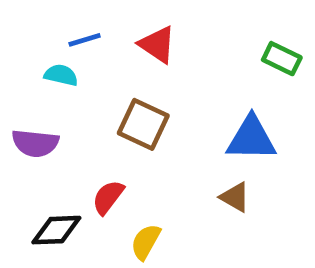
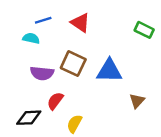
blue triangle: (251, 138) -> (109, 71), moved
purple semicircle: (35, 143) -> (42, 73), moved
brown triangle: (235, 197) -> (137, 101), moved, turned 42

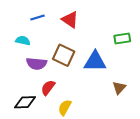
green rectangle: (144, 30) -> (122, 38), moved, turned -35
cyan semicircle: (31, 38) -> (23, 41), moved

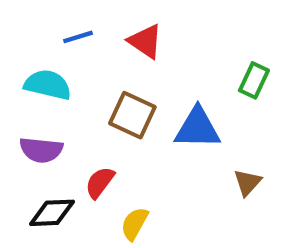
green rectangle: (122, 38) -> (254, 80), turned -56
cyan semicircle: (23, 41) -> (48, 85), size x1.5
purple semicircle: (36, 64) -> (41, 150), moved

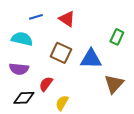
brown triangle: (247, 182) -> (114, 84), size x1.5

